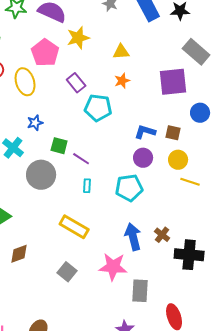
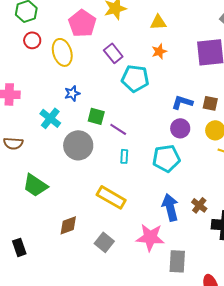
brown diamond: (19, 254) -> (68, 225), moved

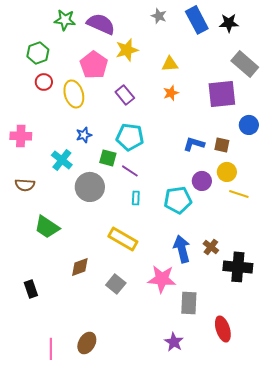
cyan pentagon: (135, 78) -> (130, 137), moved
purple circle: (180, 128) -> (202, 181), moved

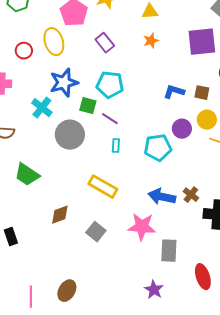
red circle: (44, 82) -> (24, 51), moved
blue star: (84, 135) -> (64, 83), size x1.8
blue arrow: (182, 249) -> (162, 197), turned -64

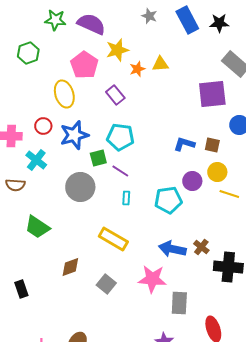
orange star: (151, 41) -> (137, 69), moved
red circle: (24, 51) -> (43, 126), moved
green square: (88, 106) -> (98, 158), turned -30
cyan cross: (42, 108) -> (36, 160), moved

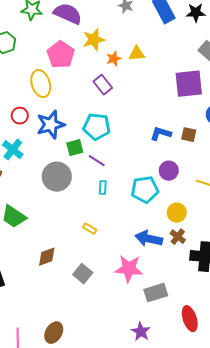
purple rectangle: (115, 95) -> (103, 85), moved
yellow circle: (217, 172) -> (177, 213), moved
yellow rectangle: (113, 239) -> (90, 229), size x0.5
gray rectangle: (179, 303) -> (156, 293), turned 70

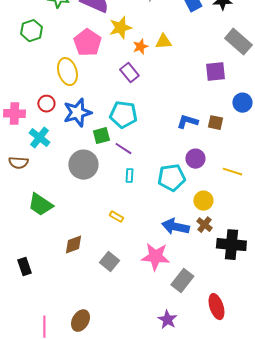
purple square: (189, 84) -> (215, 72), size x0.7
gray rectangle: (156, 293) -> (182, 281), turned -35

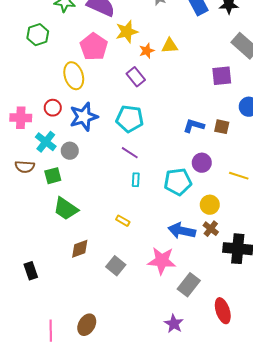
green square: (101, 136) -> (53, 176), moved
gray circle: (83, 165) -> (70, 151), moved, size x0.6
green trapezoid: (40, 205) -> (66, 209), moved

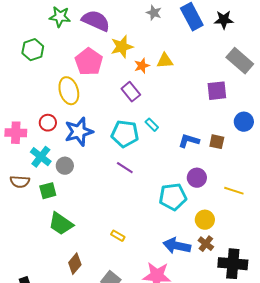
cyan rectangle: (136, 180) -> (152, 125), moved, turned -48
brown diamond: (80, 249) -> (75, 264), turned -30

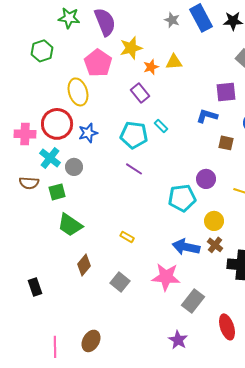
gray star: (154, 13) -> (172, 20), moved
purple semicircle: (96, 21) -> (105, 22), turned 44
red circle: (48, 123) -> (57, 124), size x1.8
blue star: (79, 132) -> (88, 133), size x0.7
blue L-shape: (189, 141) -> (207, 116), moved

